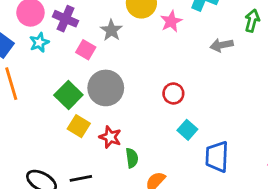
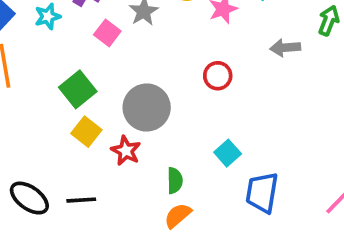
gray circle: (106, 88) -> (147, 108), moved
red circle: (173, 94) -> (218, 76), moved
green semicircle: (132, 158) -> (175, 181), moved

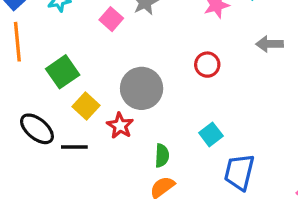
green square: (78, 89) -> (63, 72), moved
black ellipse: (29, 198) -> (37, 129), moved
black line: (81, 200) -> (74, 147), moved

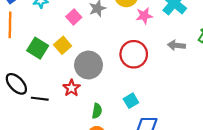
red circle: (207, 65) -> (134, 54), size x1.6
green square: (63, 72) -> (38, 48), turned -30
yellow square: (86, 106) -> (63, 45), moved

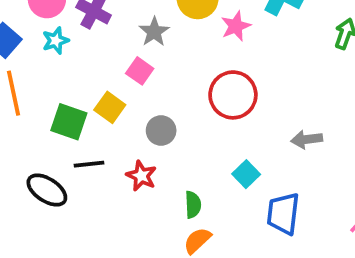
pink square: (74, 17) -> (140, 71), moved
gray arrow: (176, 45) -> (307, 139), moved
gray circle: (89, 65) -> (161, 131), size x0.6
black line: (40, 99) -> (89, 164), moved

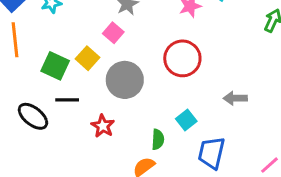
gray circle: (161, 131) -> (125, 80), size x1.6
red star: (141, 176) -> (103, 126), moved
green semicircle: (193, 205) -> (158, 139), moved

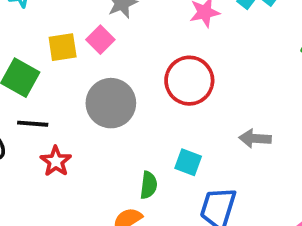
yellow square: (87, 58) -> (63, 47), moved, turned 35
cyan square: (186, 120) -> (188, 162), turned -36
red star: (103, 126) -> (56, 161), moved

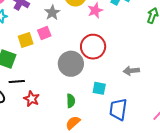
pink square: (100, 40) -> (44, 33), turned 32
gray circle: (111, 103) -> (71, 64), moved
green semicircle: (149, 185) -> (71, 101), moved

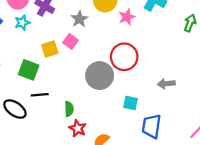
pink square: (44, 33) -> (70, 41), turned -32
red star: (32, 99) -> (78, 128), moved
green semicircle: (71, 101) -> (69, 109), moved

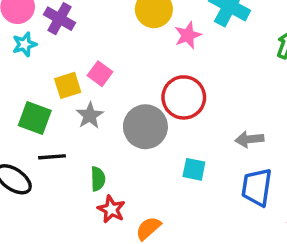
gray star: (79, 19) -> (90, 115), moved
blue trapezoid: (151, 126) -> (257, 187), moved

